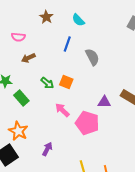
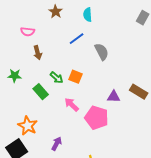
cyan semicircle: (78, 20) -> (88, 15), turned 40
blue line: (67, 44) -> (77, 39), turned 35
brown arrow: (28, 58) -> (38, 53), turned -80
green rectangle: (21, 98) -> (41, 92), moved

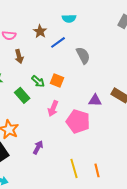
brown star: (56, 12) -> (40, 31), moved
cyan semicircle: (88, 15) -> (69, 18), turned -88
pink arrow: (72, 105) -> (53, 108), turned -112

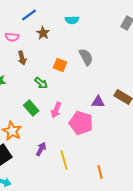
blue line: (58, 42) -> (29, 15), moved
orange square: (57, 80) -> (60, 65), moved
green rectangle: (22, 95) -> (31, 108), moved
yellow line: (74, 168) -> (64, 160), moved

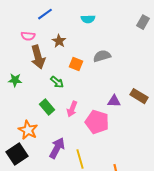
brown star: (43, 33) -> (59, 41), moved
gray semicircle: (86, 57) -> (102, 56), turned -78
brown arrow: (22, 58) -> (38, 57), size x1.6
purple arrow: (41, 149) -> (57, 148), size x1.5

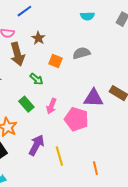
cyan semicircle: (88, 19) -> (87, 16), moved
purple triangle: (114, 101) -> (93, 98), size x1.5

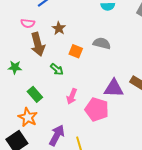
gray semicircle: (81, 53) -> (102, 43), turned 30
green rectangle: (26, 104) -> (35, 94), moved

